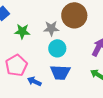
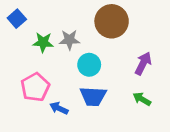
gray star: (51, 28) -> (69, 40), moved

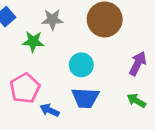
gray star: (69, 40) -> (52, 19), moved

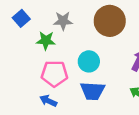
pink pentagon: (25, 88) -> (54, 74), moved, turned 30
blue arrow: (50, 110) -> (48, 101), moved

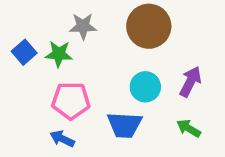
blue square: (21, 18) -> (24, 52), moved
cyan circle: (89, 61) -> (145, 87), moved

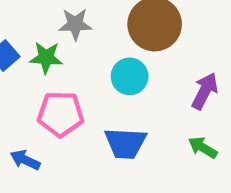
cyan circle: (145, 87) -> (130, 76), moved
blue arrow: (62, 139) -> (25, 160), moved

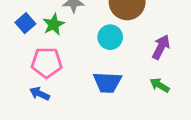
green star: (46, 58) -> (54, 24), turned -30
pink pentagon: (61, 114) -> (47, 63), moved

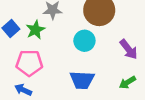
purple arrow: (161, 47) -> (129, 49), turned 115
green arrow: (160, 85) -> (127, 82), turned -63

